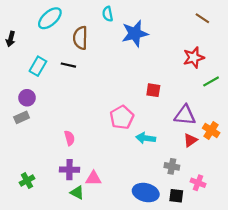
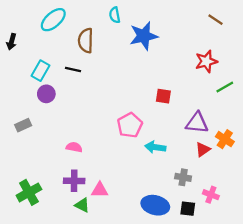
purple circle: (27, 98) -> (46, 94), moved
pink semicircle: (69, 138) -> (74, 147), turned -64
green cross: (27, 181) -> (29, 192), size x1.5

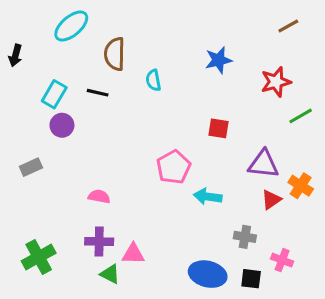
cyan semicircle: (115, 15) -> (153, 80), moved
brown line: (216, 20) -> (288, 26), turned -63
blue star: (144, 36) -> (219, 60), moved, size x0.7

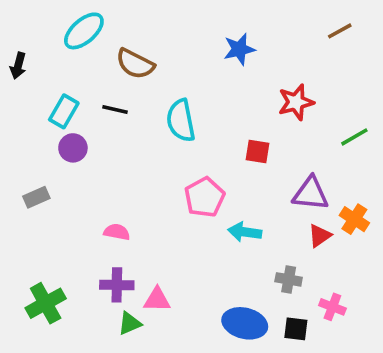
brown semicircle: (115, 54) -> (135, 64), turned -64
blue star: (219, 60) -> (239, 49), moved
cyan semicircle: (153, 80) -> (181, 120), moved, size x1.6
red star: (276, 82) -> (296, 102), moved
green triangle: (110, 274) -> (130, 323), turned -50

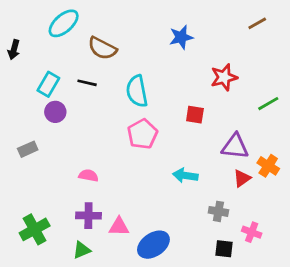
pink pentagon: (205, 197) -> (142, 134), moved
green triangle: (130, 323) -> (82, 250), moved
blue ellipse: (245, 323) -> (153, 245), moved, turned -48

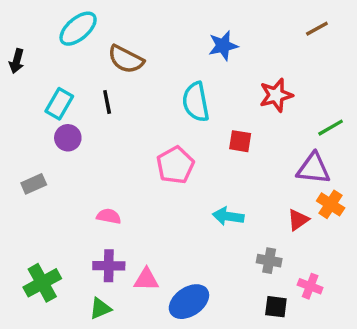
black line: (87, 83) -> (107, 102), turned 66
cyan semicircle: (137, 91) -> (196, 102), moved
purple triangle: (235, 146) -> (314, 169), moved

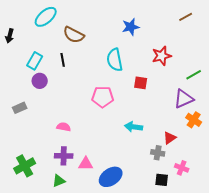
pink pentagon: (175, 165) -> (103, 97), turned 30
purple triangle: (314, 169) -> (184, 99), turned -30
red triangle: (298, 220) -> (170, 138), moved

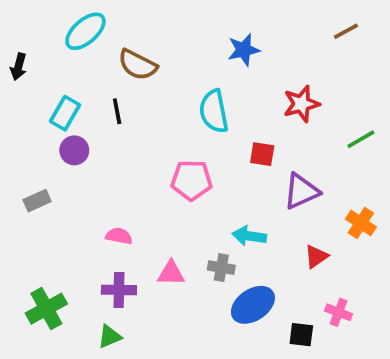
purple triangle: (184, 99) -> (301, 191), moved
gray cross: (158, 153) -> (221, 268), moved
pink triangle: (86, 164) -> (171, 273), moved
blue ellipse: (111, 177) -> (253, 305), moved

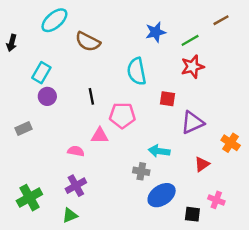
black line: (117, 111) -> (91, 96), moved
green line: (361, 139) -> (190, 40), moved
pink triangle: (171, 273) -> (100, 136), moved
purple cross: (119, 290) -> (76, 186), turned -30

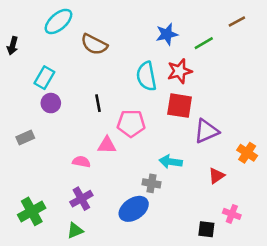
red star: (192, 67) -> (180, 71), moved
red square: (167, 99) -> (180, 106), size x1.5
blue ellipse: (162, 195) -> (134, 209), moved

